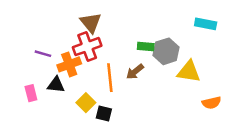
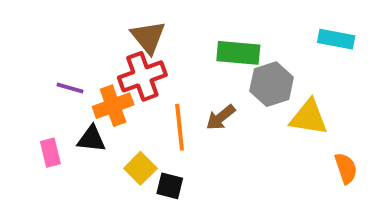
green rectangle: (146, 47) -> (238, 53), moved, size x1.5
orange semicircle: (211, 103) -> (346, 168), turned -96

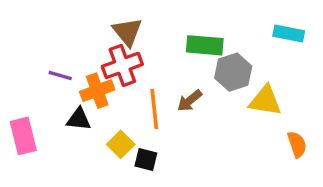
pink rectangle: (50, 153) -> (23, 136), moved, size x1.5

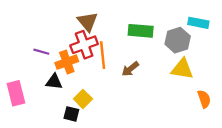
gray hexagon: (233, 72) -> (178, 40), moved
orange line: (154, 109) -> (103, 55), moved
black square: (146, 159) -> (71, 114), moved

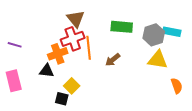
cyan rectangle: (198, 23) -> (172, 32), moved
purple line: (41, 52) -> (15, 45), moved

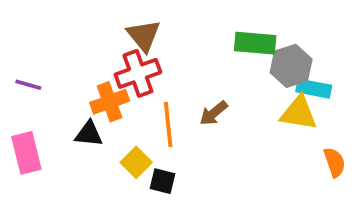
green rectangle: (122, 27) -> (255, 43), moved
cyan rectangle: (172, 32) -> (314, 89), moved
orange line: (89, 48) -> (168, 124), moved
black square: (62, 99) -> (163, 181), moved

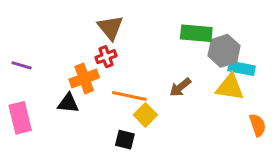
red cross: (138, 73) -> (106, 57), size x0.6
brown arrow: (214, 113) -> (180, 87), moved
orange line: (168, 124) -> (129, 96), turned -72
yellow square: (136, 162) -> (145, 115), moved

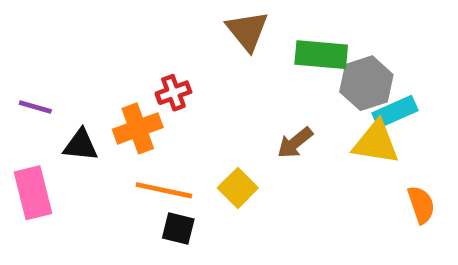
brown triangle: (110, 28) -> (247, 31), moved
cyan rectangle: (242, 68) -> (395, 112), turned -35
orange line: (129, 96) -> (164, 190), moved
black triangle: (68, 103) -> (81, 145), moved
black square: (125, 140) -> (178, 228), moved

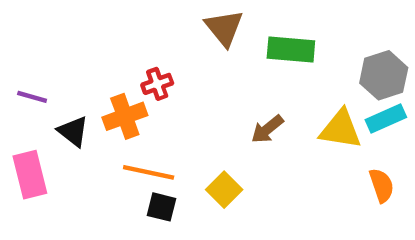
gray hexagon: (366, 83) -> (384, 75), moved
cyan rectangle: (395, 112) -> (386, 118), moved
black triangle: (81, 145) -> (73, 131), turned 32
yellow square: (238, 188) -> (224, 190), moved

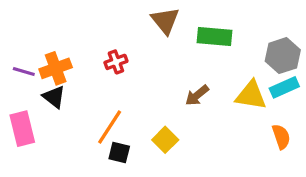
orange cross: (125, 116) -> (56, 68), moved
orange line: (149, 172) -> (110, 127), turned -69

